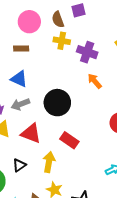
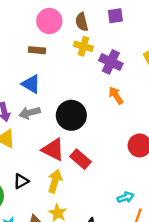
purple square: (79, 10) -> (115, 16), moved
red triangle: (31, 133) -> (53, 150), moved

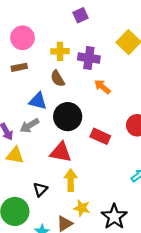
brown semicircle: (82, 22) -> (58, 79), moved
blue triangle: (31, 84) -> (38, 101), moved
red rectangle: (80, 159) -> (100, 136), moved

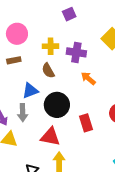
blue triangle: (38, 101) -> (30, 91), turned -36
gray arrow: (29, 126) -> (23, 113), turned -60
red rectangle: (100, 136) -> (86, 123), turned 48

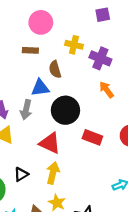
brown semicircle: (48, 71) -> (55, 69), moved
red rectangle: (86, 123) -> (92, 137), turned -66

